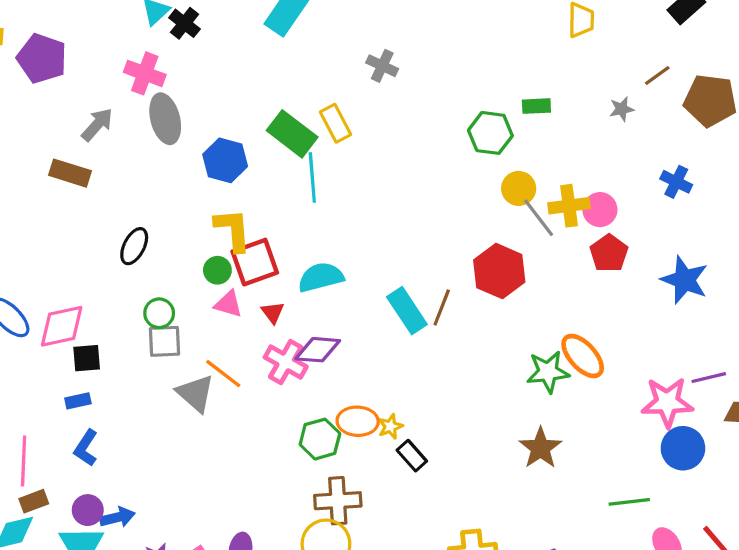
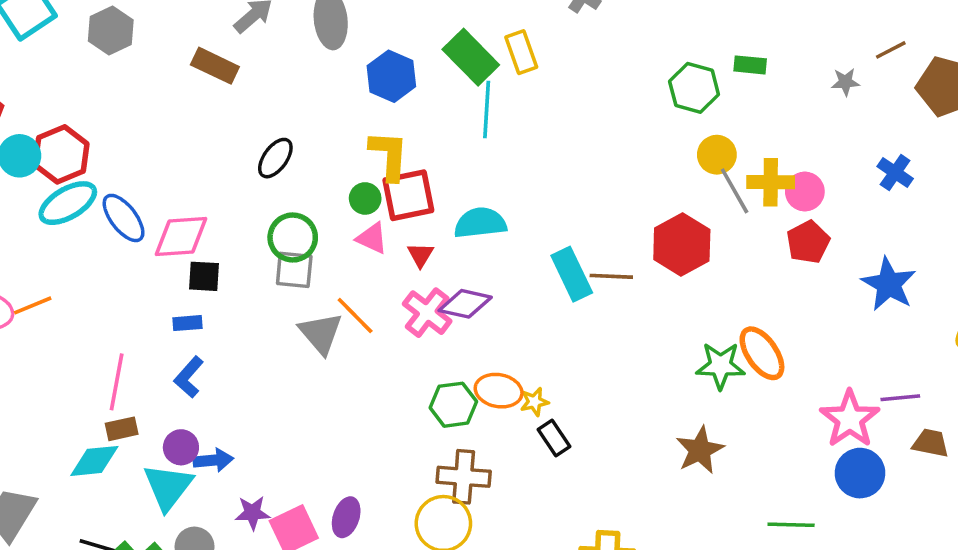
brown line: (442, 308) -> (611, 276), turned 63
green circle: (159, 313) -> (293, 237), size x1.4
pink star: (667, 402) -> (850, 419), turned 30

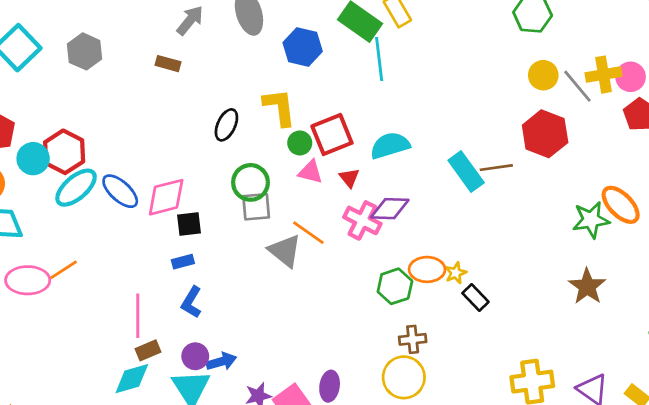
brown rectangle: (215, 66) -> (168, 64), size x0.7
yellow L-shape: (389, 155) -> (279, 107), moved
yellow circle: (717, 155) -> (543, 75), moved
brown cross: (464, 477) -> (413, 339), size x0.7

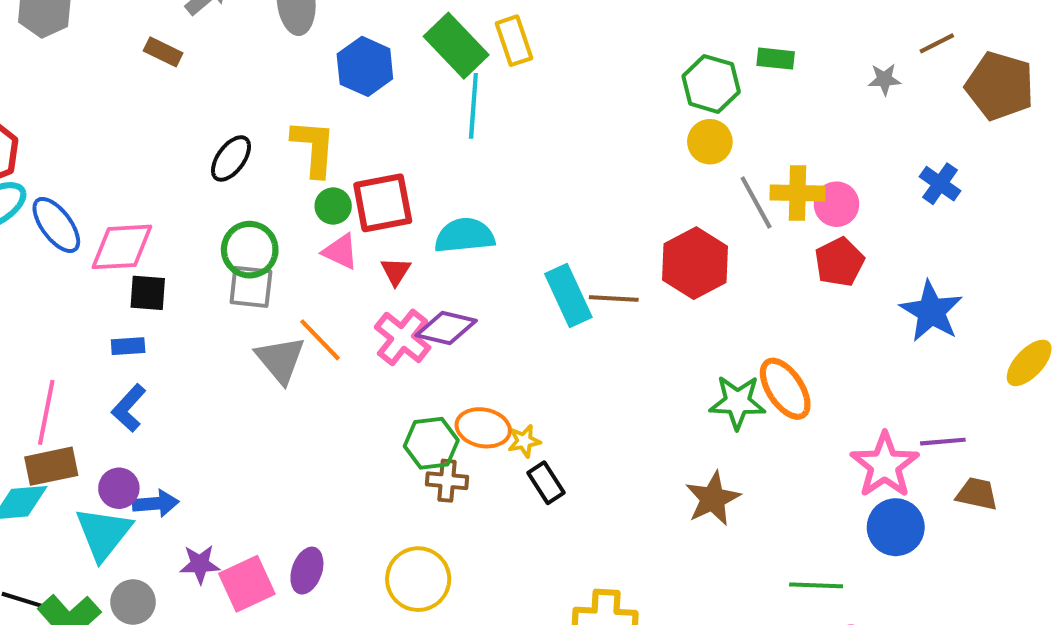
yellow circle: (543, 75) -> (710, 142), moved
brown cross: (413, 339) -> (447, 481), moved
brown rectangle: (148, 350) -> (51, 466), size x1.4

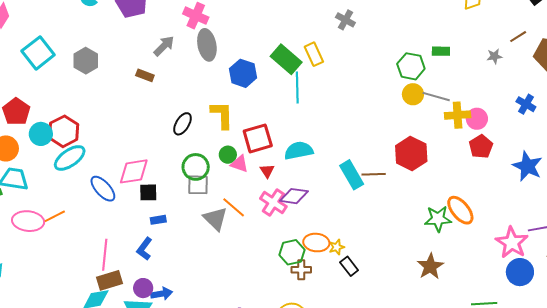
gray line: (756, 202) -> (436, 97), moved, turned -40
green circle: (333, 206) -> (228, 155), moved
blue ellipse: (56, 225) -> (103, 189), moved
blue rectangle: (128, 346) -> (158, 220), moved

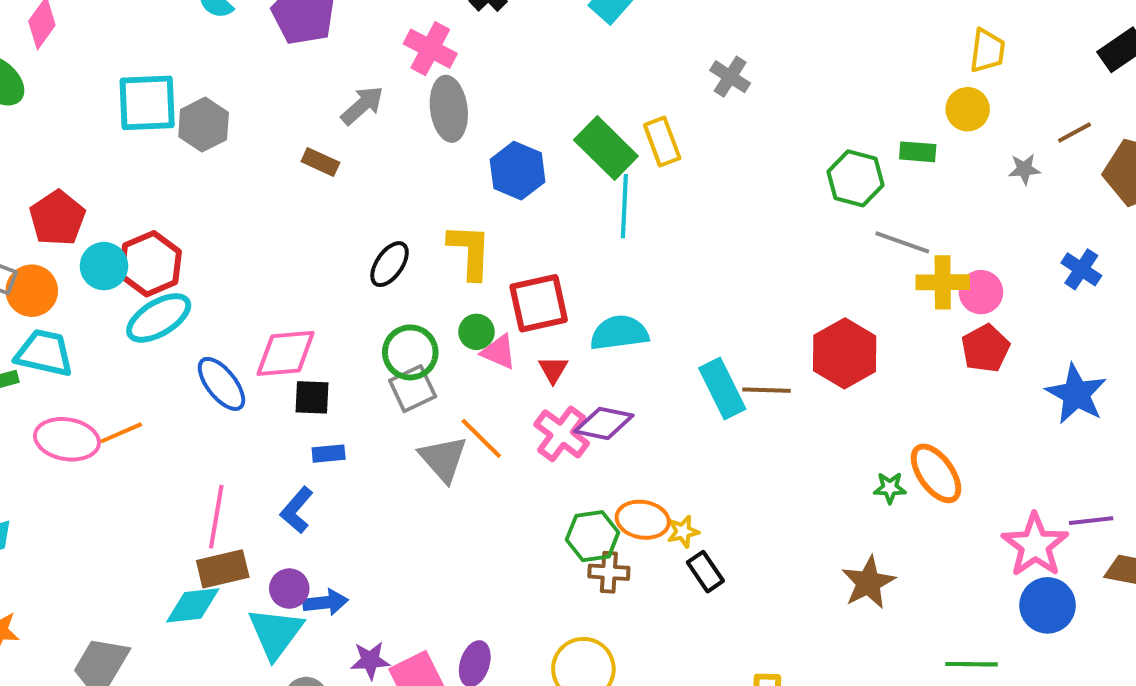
cyan square: (38, 53) -> (147, 103), moved, turned 32
yellow circle: (413, 94) -> (968, 109), moved
gray square: (198, 185) -> (413, 389), turned -30
green star: (438, 219) -> (890, 488), size x0.6

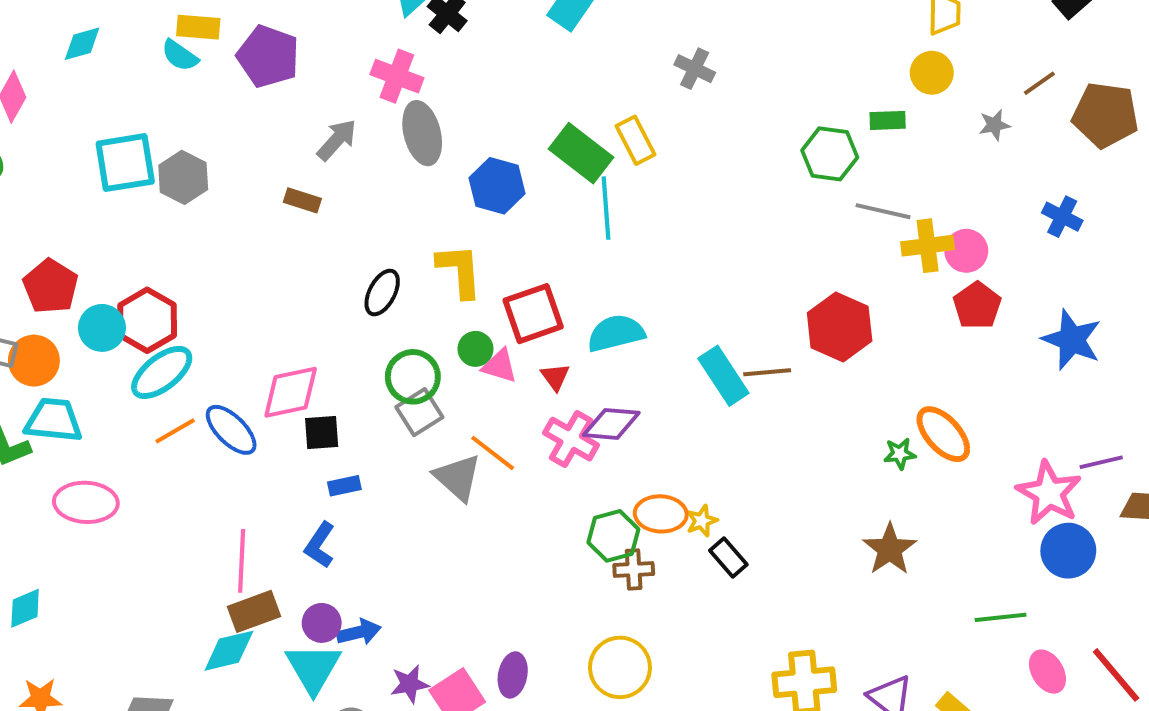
orange line: (121, 433) -> (175, 431), moved

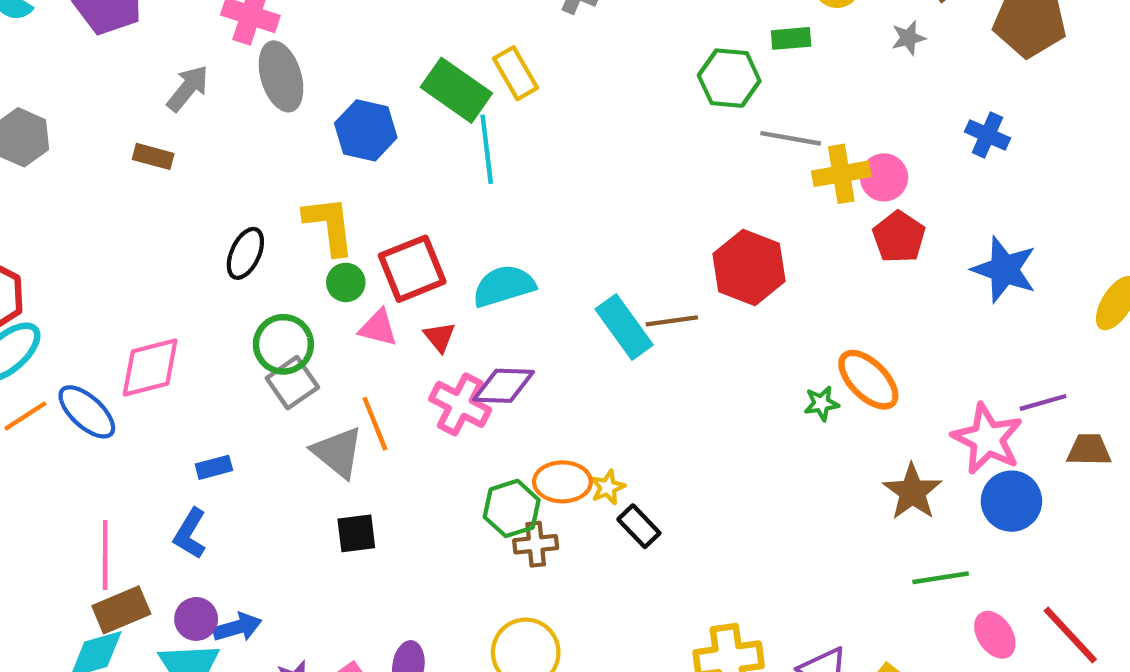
green circle: (475, 349) -> (346, 282), moved
black square: (322, 432) -> (356, 533), moved
orange line: (493, 453) -> (375, 424), turned 33
brown star: (890, 549) -> (912, 492), moved

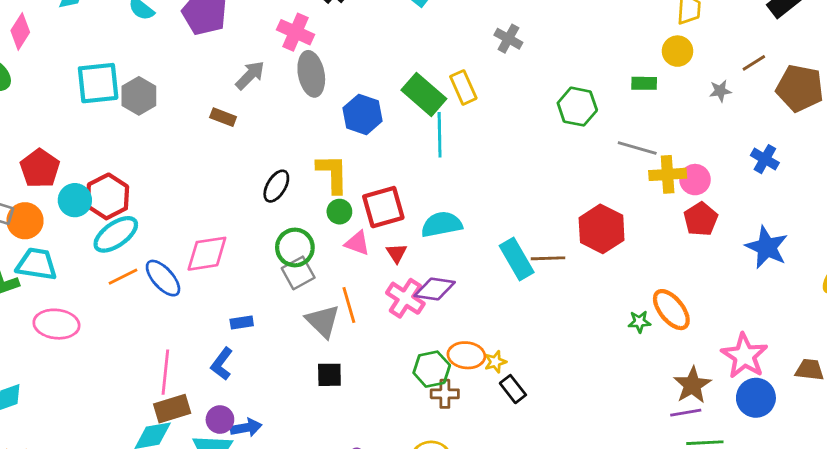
green hexagon: (729, 78) -> (577, 107), moved
purple line: (1043, 402) -> (686, 413), moved

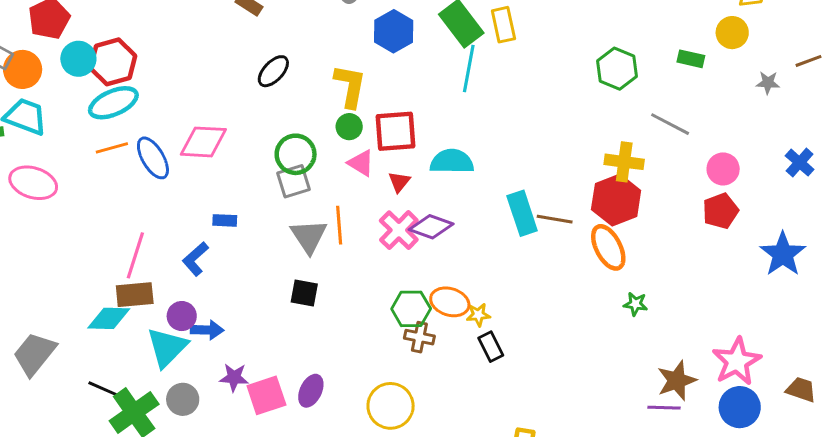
yellow cross: (668, 174) -> (624, 162), moved
black ellipse: (276, 186) -> (273, 71), moved
orange ellipse: (671, 310) -> (608, 247), moved

